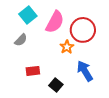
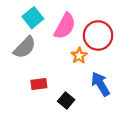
gray semicircle: (21, 40) -> (25, 47), size x1.5

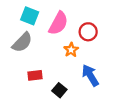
cyan square: (33, 18) -> (30, 16), turned -30
red circle: (98, 35) -> (88, 32), size x0.7

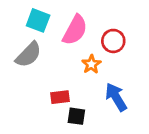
red rectangle: (35, 75) -> (60, 97), moved
black square: (59, 90) -> (76, 116), turned -32

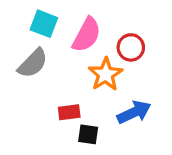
orange star: (91, 64) -> (106, 74), size x1.5
blue arrow: (116, 97) -> (134, 112), turned 96

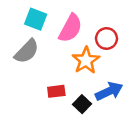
black square: (88, 134) -> (82, 104), moved, turned 36

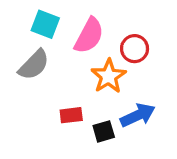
black square: (82, 104) -> (104, 131), turned 30

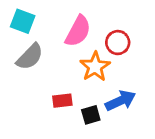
cyan square: (45, 24) -> (23, 21), moved

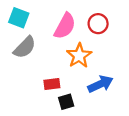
red circle: (118, 43) -> (98, 24), moved
black square: (91, 115) -> (66, 102), moved

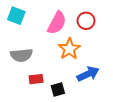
gray semicircle: (25, 47) -> (21, 55), moved, turned 40
red rectangle: (52, 84) -> (36, 79), moved

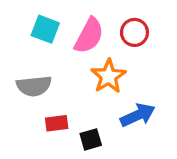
cyan square: (16, 16) -> (45, 29), moved

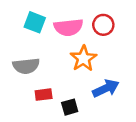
pink semicircle: (89, 36) -> (68, 27), turned 56

